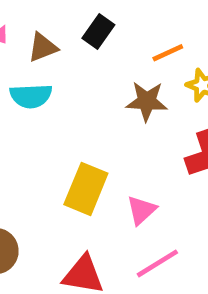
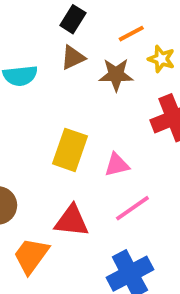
brown triangle: (43, 47) -> (73, 58), moved
pink triangle: (141, 210) -> (117, 165), turned 32

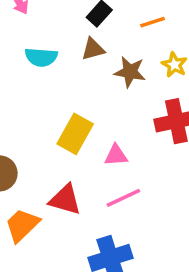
orange line: (131, 34) -> (152, 22), moved

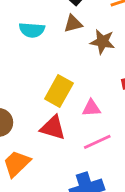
red triangle: (65, 200) -> (53, 128), moved

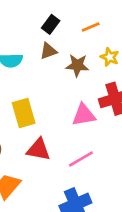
yellow rectangle: (59, 91) -> (24, 113), moved, turned -40
pink triangle: (91, 108) -> (84, 115), moved, size x1.4

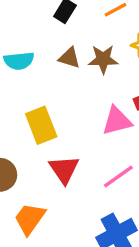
brown triangle: (48, 51) -> (69, 58), moved, turned 42
red triangle: (38, 150) -> (64, 169), turned 50

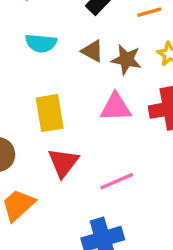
pink triangle: (117, 121) -> (116, 107), moved

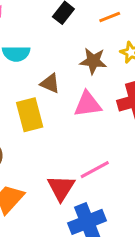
brown triangle: (92, 51) -> (50, 83), moved
red triangle: (63, 163) -> (61, 188), moved

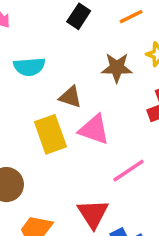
pink triangle: (88, 104) -> (94, 130), moved, turned 32
pink line: (95, 170) -> (128, 171), moved

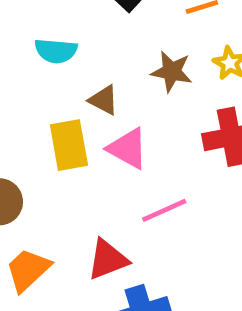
red triangle: (93, 214) -> (108, 259), turned 32

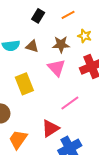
brown triangle: (104, 100) -> (32, 46), moved
pink triangle: (128, 148) -> (56, 68), moved, turned 30

